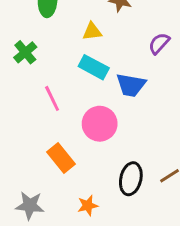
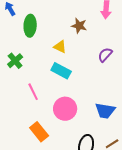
yellow triangle: (92, 32) -> (60, 47), turned 32
blue trapezoid: (131, 85) -> (105, 111), moved

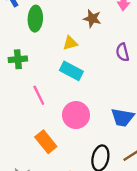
yellow triangle: (60, 47) -> (70, 43), turned -40
purple semicircle: (105, 55) -> (122, 52), turned -56
green cross: (15, 61) -> (18, 59), turned 35

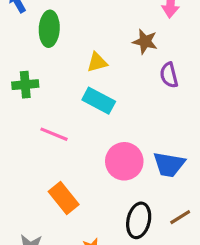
brown star: (92, 19) -> (145, 42), moved
pink line: (39, 95) -> (54, 134), turned -42
pink circle: (76, 115) -> (124, 161), moved

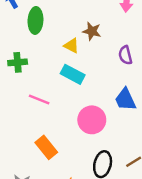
brown star: (145, 42) -> (92, 31), moved
yellow triangle: (97, 62) -> (71, 46), turned 42
blue trapezoid: (169, 164) -> (125, 99), moved, turned 55

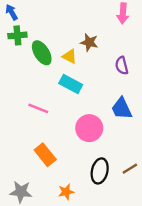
green ellipse: (35, 20) -> (42, 53), moved, turned -35
green cross: (18, 62) -> (17, 35), moved

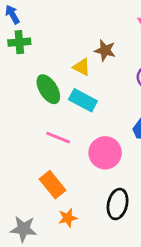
green ellipse: (42, 53) -> (48, 89), moved
pink line: (38, 108) -> (58, 138), moved
orange star: (66, 192) -> (68, 218), moved

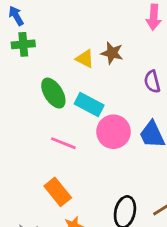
yellow triangle: (82, 67) -> (85, 59), moved
pink circle: (105, 153) -> (113, 132), moved

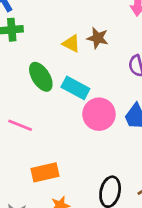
pink line: (63, 143) -> (20, 125), moved
orange rectangle: (58, 192) -> (45, 172), turned -64

